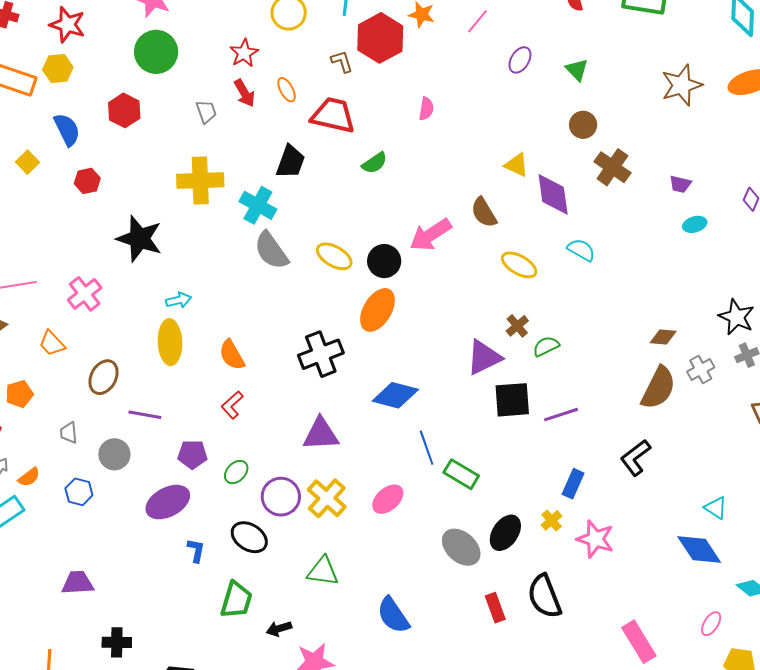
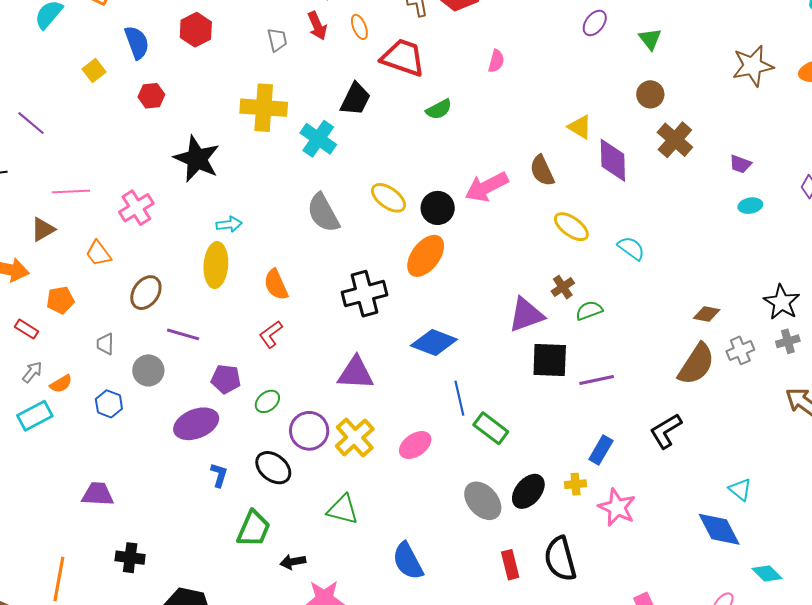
gray semicircle: (271, 250) -> (323, 213), moved
cyan semicircle: (581, 250) -> (631, 248), moved
yellow cross: (552, 520) -> (576, 484), turned 30

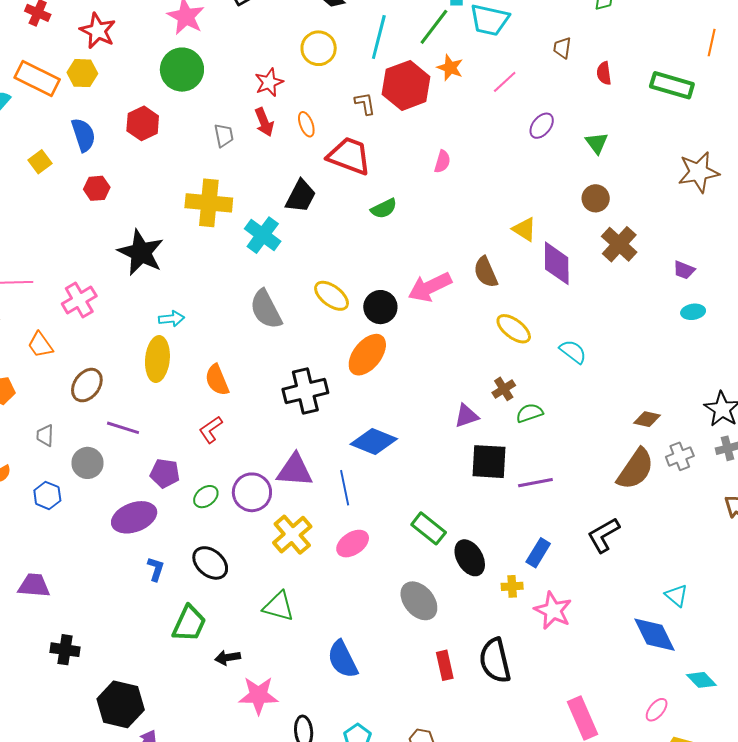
purple triangle: (526, 315) -> (466, 416), size x0.7
blue line: (459, 398) -> (345, 488), moved
purple circle: (309, 431) -> (252, 492), moved
black ellipse: (528, 491) -> (470, 558), moved, turned -72

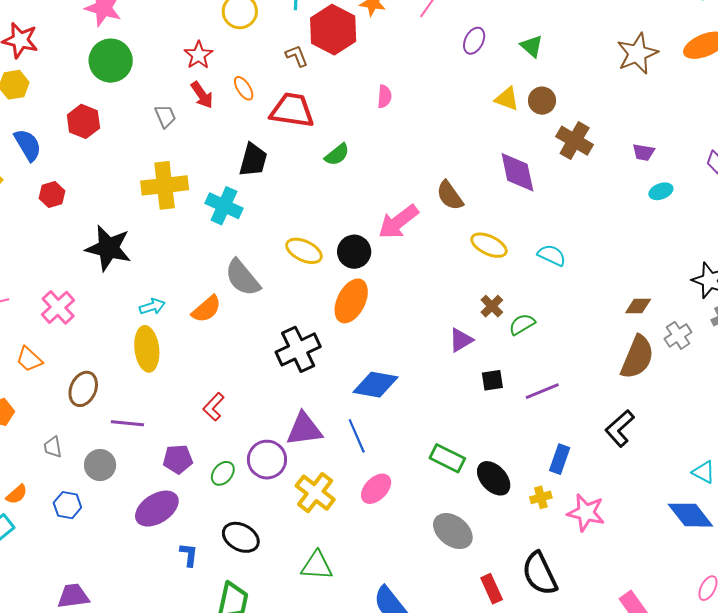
yellow triangle: (524, 229) -> (507, 99), moved
orange semicircle: (217, 380) -> (206, 309), moved, turned -96
black square: (489, 462) -> (492, 380), size x0.6

